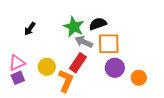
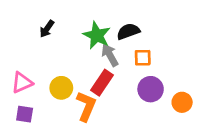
black arrow: (30, 29) -> (47, 29), moved
gray arrow: (84, 42) -> (110, 55), turned 36
orange square: (109, 44) -> (143, 58), size x0.6
purple square: (18, 78) -> (25, 114), moved, turned 32

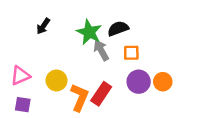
red rectangle: (102, 83) -> (101, 94), moved
orange circle: (182, 102) -> (163, 82), moved

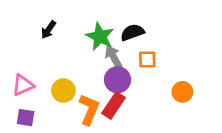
purple circle: (139, 82) -> (117, 80), moved

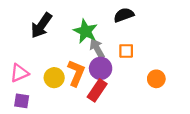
black arrow: (49, 30) -> (41, 25), size x1.6
black semicircle: (132, 32) -> (124, 15), moved
orange L-shape: (89, 109) -> (76, 73), moved

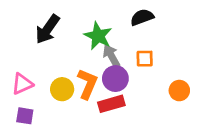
red rectangle: (97, 90) -> (111, 104), turned 40

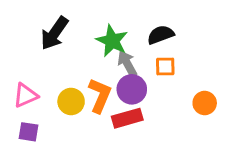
black semicircle: (142, 17) -> (161, 35), moved

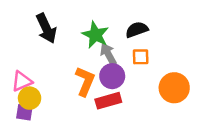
black arrow: (54, 33) -> (46, 28), turned -60
yellow circle: (71, 101) -> (30, 98), moved
orange circle: (205, 103) -> (174, 88), size x1.5

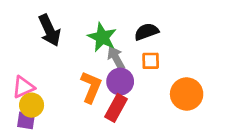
red rectangle: (108, 101) -> (116, 108), turned -45

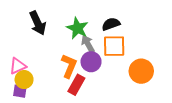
orange square: (151, 61) -> (114, 46), size x1.6
red rectangle: (116, 108) -> (76, 85), moved

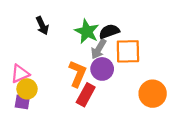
black arrow: (38, 23) -> (42, 26), size x0.7
black semicircle: (111, 24) -> (109, 31), moved
gray arrow: (88, 44) -> (99, 49), turned -120
orange circle: (141, 71) -> (153, 94), moved

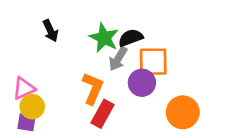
purple circle: (102, 69) -> (142, 83), moved

